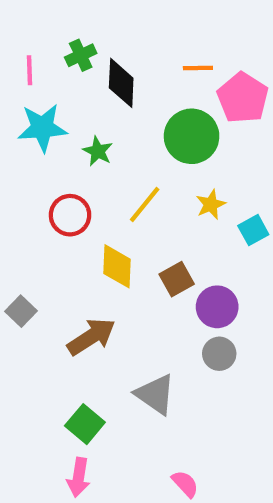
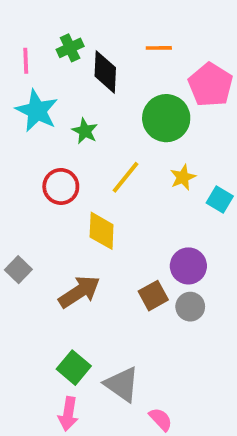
orange line: (198, 68) -> (159, 48), moved
cyan star: (42, 128) -> (37, 111), turned 30
cyan square: (253, 230) -> (220, 199), turned -30
brown square: (177, 279) -> (153, 296), moved
gray triangle: (155, 394) -> (122, 384), moved

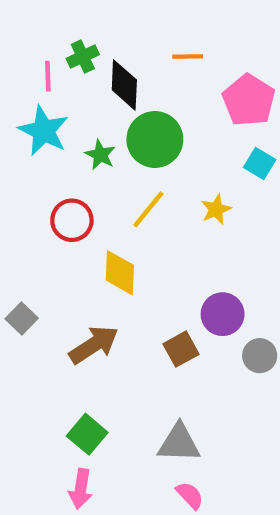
pink line: (26, 61) -> (48, 76), moved
green circle: (166, 118) -> (155, 139), moved
cyan square: (220, 199) -> (260, 164), moved
gray circle: (190, 307) -> (260, 356), moved
gray triangle: (122, 384) -> (179, 443), moved, turned -33

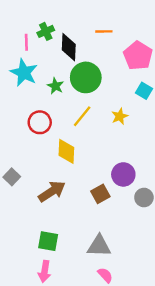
green square: (87, 434) -> (48, 241), turned -30

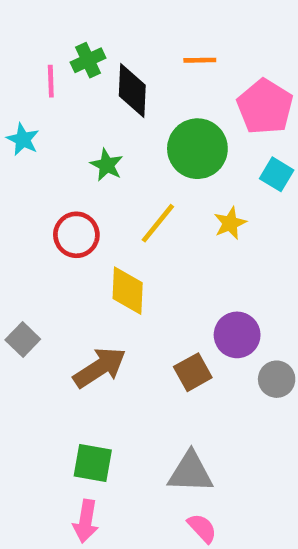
cyan star: (24, 73) -> (23, 139), moved, size x0.6
green circle: (86, 77) -> (197, 149), moved

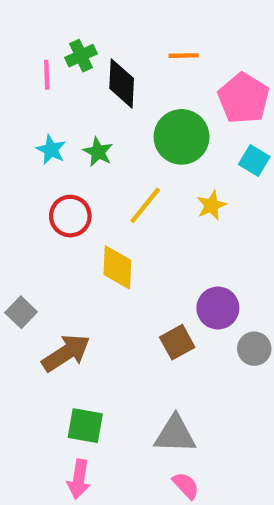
cyan star: (23, 139) -> (51, 150), moved
brown arrow: (100, 368) -> (66, 353), moved

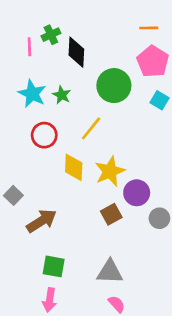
orange line: (184, 56) -> (149, 28), moved
cyan star: (51, 150) -> (32, 94), size x1.5
yellow star: (211, 205) -> (110, 171), moved, size x1.6

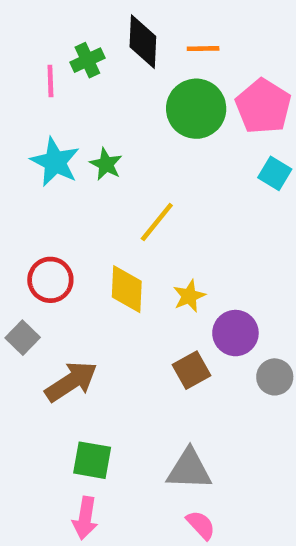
orange line: (149, 28) -> (203, 49), moved
black diamond: (76, 52) -> (143, 42), moved
green circle: (114, 86) -> (196, 109), moved
red circle: (44, 135) -> (50, 280), moved
yellow star: (110, 171) -> (189, 296), size x0.6

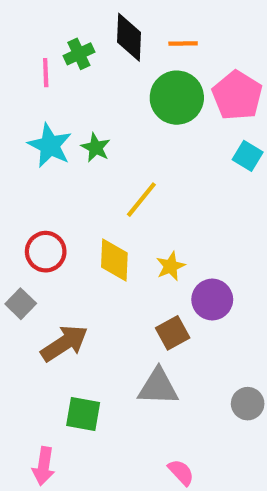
gray circle: (275, 377) -> (248, 404), moved
gray triangle: (189, 469) -> (158, 387), moved
pink arrow: (85, 518) -> (44, 466), moved

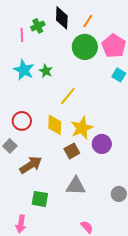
orange line: (183, 43) -> (88, 21), turned -56
yellow star: (171, 266) -> (82, 128), size x1.6
brown square: (173, 333) -> (72, 151), moved

